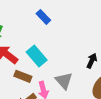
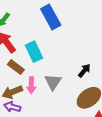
blue rectangle: (43, 17) -> (51, 17), size x1.6

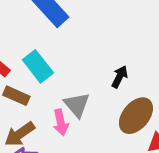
pink arrow: (31, 85) -> (61, 122), moved

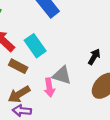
gray triangle: (77, 105) -> (62, 75), turned -36

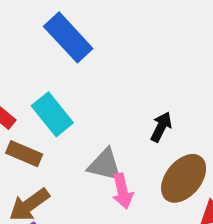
pink arrow: (49, 87) -> (123, 191), moved

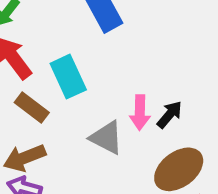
pink arrow: (123, 191) -> (140, 113), moved

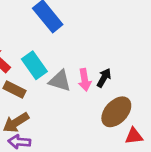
gray triangle: (106, 138) -> (60, 81), moved

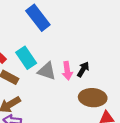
brown ellipse: (116, 112) -> (93, 98), turned 50

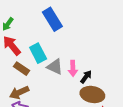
black arrow: (83, 69) -> (86, 77), moved

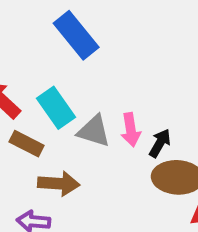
brown arrow: (19, 92) -> (59, 184), moved, turned -144

